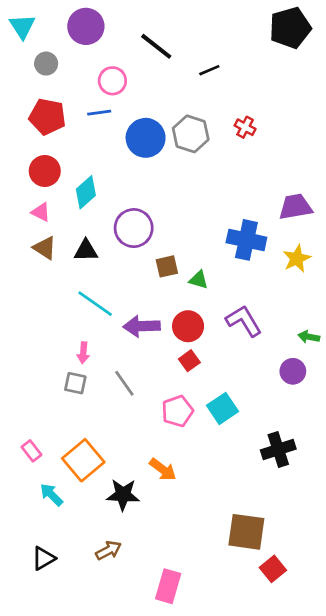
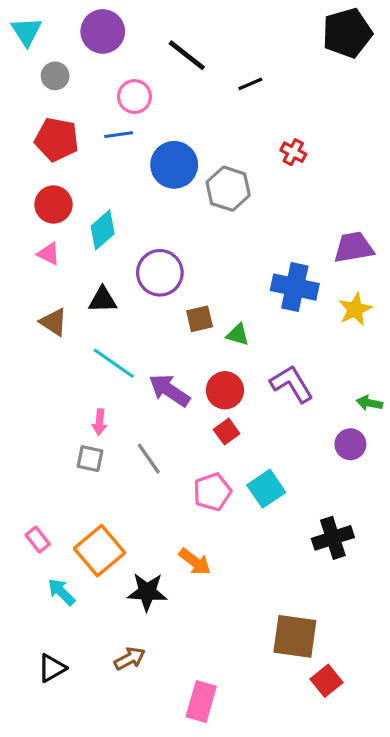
gray hexagon: (191, 134) -> (228, 189), moved
brown triangle: (45, 248) -> (53, 322), moved
purple arrow: (142, 326) -> (169, 390), turned 36

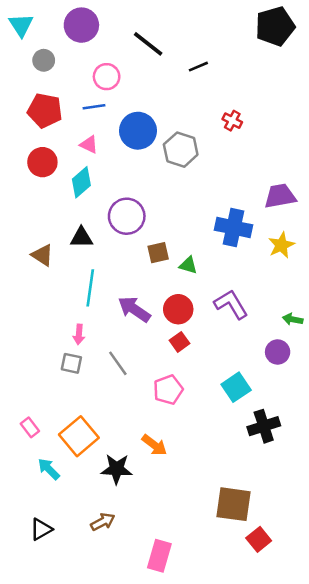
pink triangle: (49, 254) -> (89, 145), moved
cyan line: (114, 363) -> (90, 288), turned 63
cyan square: (266, 489) -> (236, 387), moved

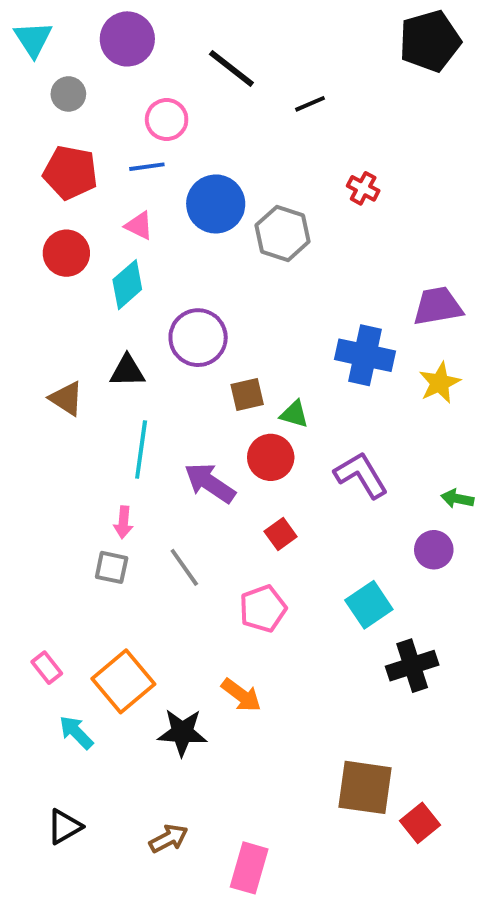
red circle: (178, 309) -> (271, 457), moved
brown arrow: (103, 522) -> (169, 838), moved
red square: (259, 539) -> (420, 823), moved

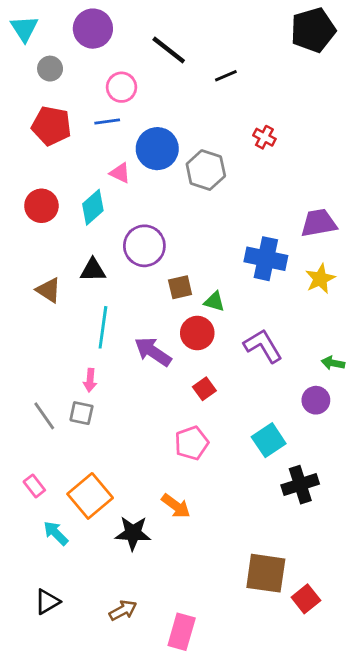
pink triangle: (139, 226) -> (120, 173), moved
red circle: (66, 253) -> (41, 206), moved
gray line: (184, 567) -> (44, 416), moved

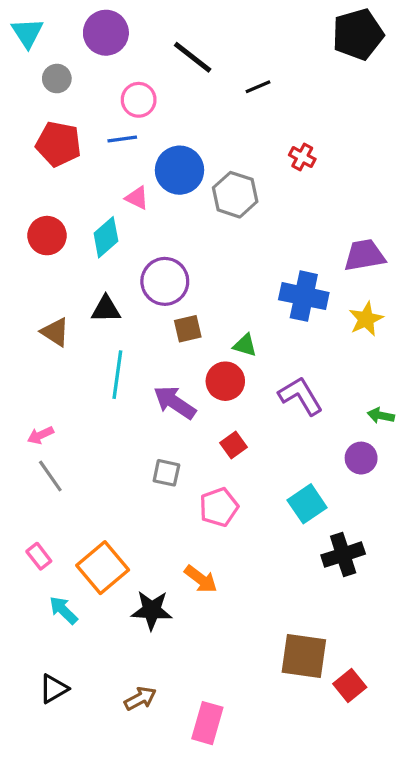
brown square: (180, 287) -> (188, 329), moved
pink arrow: (90, 380) -> (40, 435), moved, turned 60
gray square: (81, 413) -> (166, 473), moved

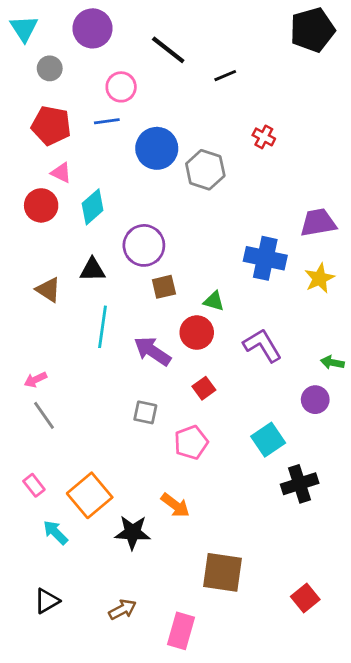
pink triangle: (137, 198) -> (61, 173), moved
brown square: (304, 656) -> (222, 572), moved

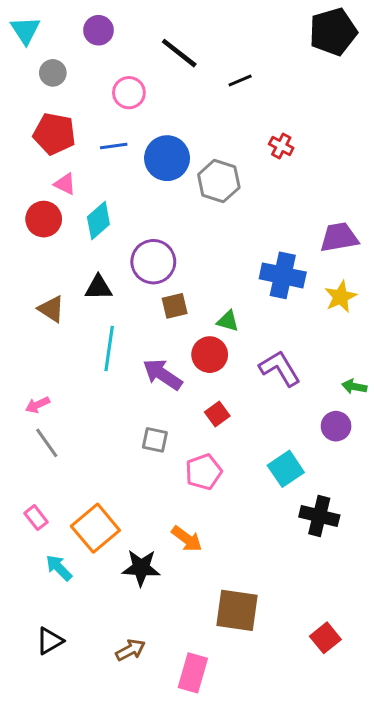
purple circle: (93, 28) -> (98, 30), size x0.7
blue line: (107, 121) -> (114, 146), moved
black cross: (300, 484) -> (319, 516), turned 32

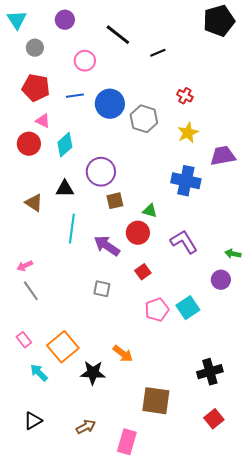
yellow star: (341, 297) -> (188, 133), moved
pink pentagon: (204, 472) -> (157, 310), moved
black cross: (319, 516) -> (210, 372), moved, turned -30

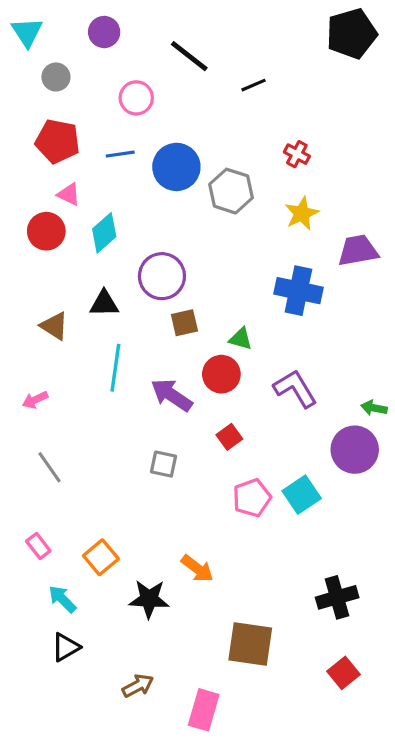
pink arrow: (25, 266) -> (35, 400), moved
purple circle: (221, 280) -> (355, 450), size x1.5
orange square: (63, 347) -> (101, 557), size x0.7
black triangle: (33, 421) -> (66, 647), moved

